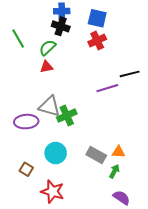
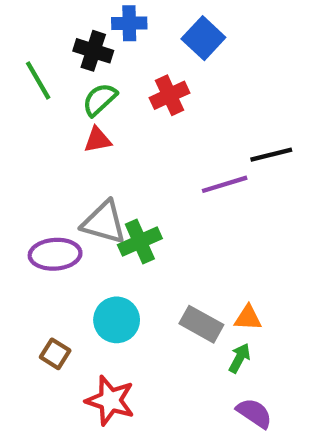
blue square: (97, 18) -> (203, 38), turned 30
black cross: (61, 26) -> (93, 51), moved
red cross: (97, 41) -> (170, 95), moved

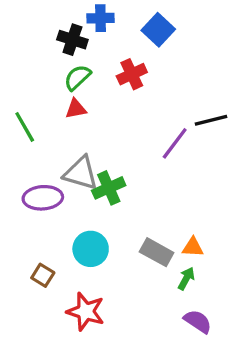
green line: (38, 80) -> (25, 127), moved
purple line: (225, 184) -> (175, 143), turned -36

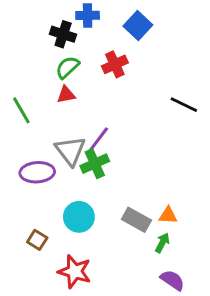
black line: (211, 120) -> (184, 105), turned 40
purple line: (175, 143) -> (98, 141), moved
gray triangle: (81, 173) -> (70, 151), turned 36

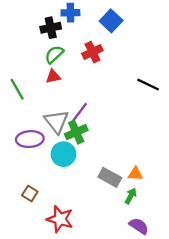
black cross: (63, 34) -> (51, 28), turned -30
cyan circle: (79, 217) -> (63, 154), moved

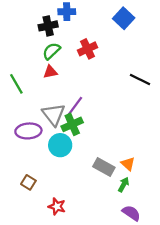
blue square: (111, 21) -> (124, 18), moved
orange triangle: (135, 174) -> (128, 164), turned 40
red star: (60, 219) -> (57, 206), size x0.7

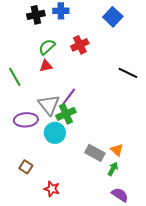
black cross: (48, 26) -> (36, 15), moved

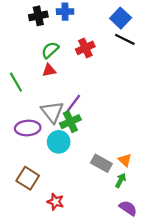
black line: (128, 73) -> (125, 39), moved
brown square: (26, 167) -> (28, 178), size x1.5

